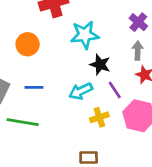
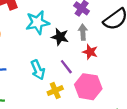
black star: (100, 65) -> (60, 37), moved
cyan arrow: (81, 91) -> (38, 70), turned -84

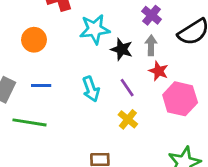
pink hexagon: (88, 87) -> (180, 99), moved
yellow cross: (55, 91) -> (128, 119), moved, turned -32

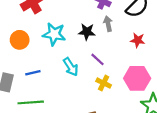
cyan star: (95, 29) -> (54, 34), moved, turned 30
red star: (159, 71) -> (138, 40), moved
pink hexagon: (180, 99) -> (137, 78), moved

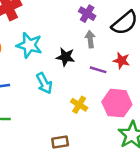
black star: (87, 32) -> (66, 57), moved
purple line: (97, 59) -> (98, 70), moved, turned -32

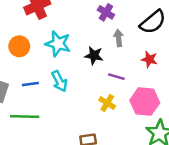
purple cross: (87, 14) -> (106, 12), moved
purple line: (98, 70) -> (116, 77), moved
cyan arrow: (44, 83) -> (59, 81), moved

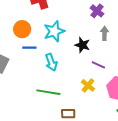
cyan star: (58, 44) -> (54, 31), turned 30
blue line: (30, 84) -> (29, 48), moved
green line: (25, 116) -> (48, 92), moved

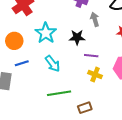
blue line: (29, 48) -> (22, 63), moved
purple line: (98, 65) -> (91, 56), moved

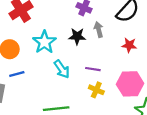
black star: (77, 37) -> (77, 36), moved
cyan arrow: (53, 64) -> (62, 69), moved

